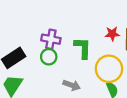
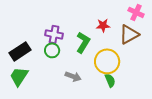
red star: (112, 34) -> (103, 25), moved
green L-shape: (83, 48) -> (83, 42), turned 30

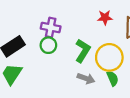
green L-shape: (83, 42) -> (83, 51), moved
gray arrow: (73, 76) -> (86, 78), moved

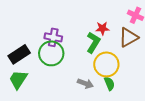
green circle: (48, 45) -> (51, 53), size x1.6
green L-shape: (83, 51) -> (93, 42), moved

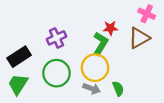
purple cross: (53, 37) -> (56, 38), turned -36
green circle: (51, 53) -> (56, 73), moved
yellow circle: (106, 64) -> (95, 68), moved

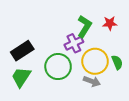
purple cross: (56, 38) -> (74, 43), moved
green L-shape: (100, 43) -> (84, 26), moved
green semicircle: (118, 89) -> (117, 62), moved

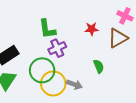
green L-shape: (84, 26) -> (47, 29), moved, turned 140
yellow circle: (95, 61) -> (53, 83), moved

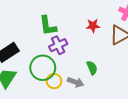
green semicircle: (99, 66) -> (92, 68), moved
yellow circle: (53, 83) -> (54, 81), size x0.6

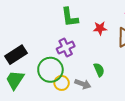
green L-shape: (48, 26) -> (70, 17), moved

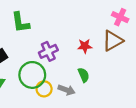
green L-shape: (70, 17) -> (20, 22), moved
red star: (100, 28) -> (85, 46), moved

